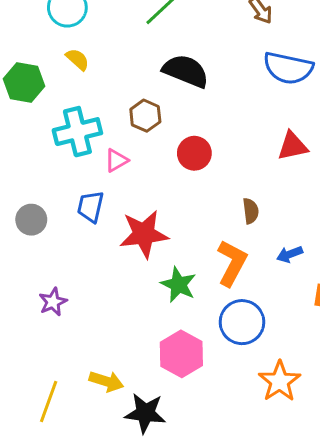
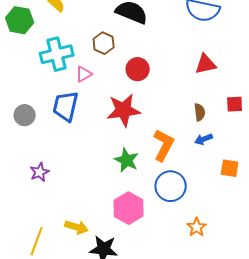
blue trapezoid: (90, 207) -> (66, 106), size x1.4
brown semicircle: (251, 211) -> (200, 112), moved
red star: (144, 234) -> (124, 110), moved
orange star: (280, 381) -> (197, 227), size x0.7

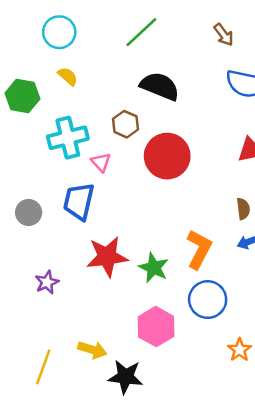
red circle: (138, 69) -> (167, 156), size x1.6
pink triangle: (84, 74) -> (101, 162), turned -42
red star: (124, 110) -> (107, 257), moved

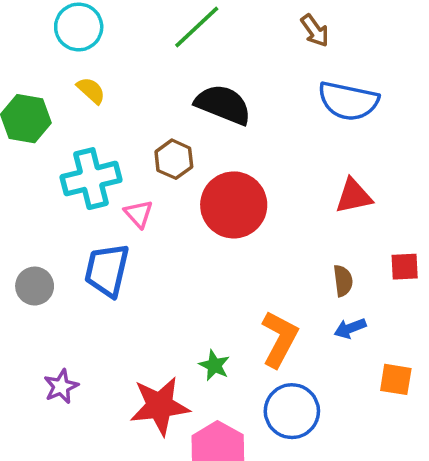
red star: (107, 257) -> (160, 406), moved
green star: (154, 268) -> (214, 365), size x0.7

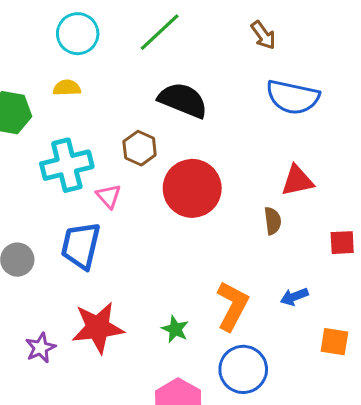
cyan circle: (79, 27) -> (78, 34), moved
yellow semicircle: (91, 90) -> (67, 88), turned -44
brown semicircle: (343, 281) -> (273, 221), moved
red star: (160, 406) -> (98, 328), moved

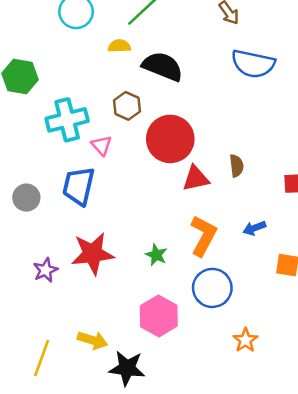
yellow semicircle: (67, 88) -> (119, 46), moved
red triangle: (297, 181) -> (196, 178), moved

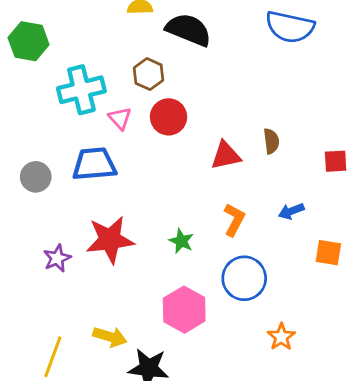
red circle: (170, 139) -> (169, 117), moved, size x0.7
blue trapezoid: (79, 186) -> (94, 164), turned 72
orange L-shape: (203, 236) -> (234, 220), size x0.7

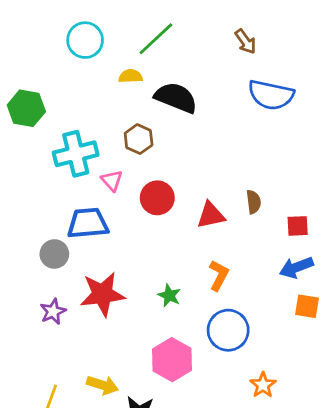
red circle: (169, 117) -> (157, 198), moved
red square: (336, 161) -> (298, 226), moved
gray circle: (36, 177) -> (54, 254), moved
blue arrow: (291, 211) -> (296, 267), moved, size x1.4

